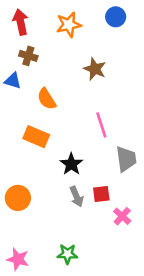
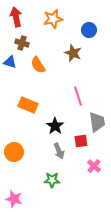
blue circle: (116, 17) -> (89, 30), moved
orange semicircle: (47, 99) -> (38, 65), moved
red square: (101, 194) -> (81, 141), moved
green star: (67, 254) -> (52, 180), moved

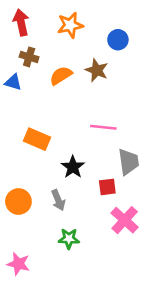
orange semicircle: (38, 65) -> (61, 76), moved, turned 90
pink line: (78, 96) -> (103, 127), turned -66
gray arrow: (59, 151) -> (58, 200), moved
pink cross: (94, 166) -> (125, 220), size x1.5

